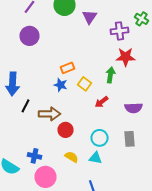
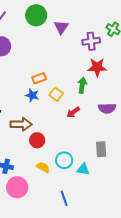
purple semicircle: (134, 108) -> (107, 108), moved
cyan circle: (100, 138) -> (64, 160), moved
cyan triangle: (96, 158) -> (83, 169), moved

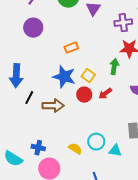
orange rectangle: (39, 78) -> (71, 48), moved
blue star: (32, 95) -> (64, 77), size x1.6
red circle: (37, 140) -> (84, 95), moved

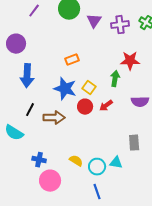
purple cross: (123, 23) -> (120, 25), moved
purple circle: (33, 28) -> (16, 44), moved
blue arrow: (16, 76) -> (27, 76), moved
cyan circle: (96, 142) -> (97, 167), moved
cyan semicircle: (13, 159) -> (14, 133), moved

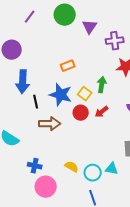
purple cross: (120, 25) -> (115, 41), moved
green arrow: (115, 79) -> (102, 85), moved
black line: (30, 110) -> (36, 102), moved, turned -40

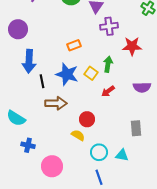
purple cross: (115, 41) -> (109, 26), moved
red circle: (81, 113) -> (87, 119), moved
blue cross: (35, 166) -> (28, 145), moved
yellow semicircle: (72, 167) -> (78, 135), moved
cyan triangle: (112, 169) -> (122, 155), moved

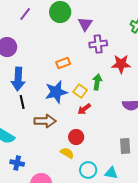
blue star: (67, 74) -> (56, 92), turned -30
black line: (42, 81) -> (22, 102), moved
red arrow: (108, 91) -> (84, 109), moved

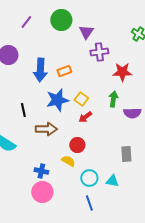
blue arrow: (18, 79) -> (40, 70), moved
green arrow: (97, 82) -> (113, 99), moved
blue cross: (17, 163) -> (41, 171), moved

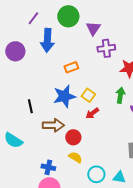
blue arrow: (40, 70) -> (47, 40), moved
red circle: (77, 145) -> (73, 137), moved

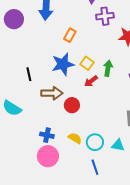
orange rectangle: (71, 67) -> (70, 35), turned -40
green arrow: (120, 95) -> (108, 68), moved
yellow semicircle: (75, 157) -> (75, 138), moved

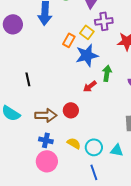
yellow square: (87, 63) -> (87, 32), moved
blue star: (63, 64) -> (87, 55), moved
brown arrow: (52, 93) -> (46, 115), moved

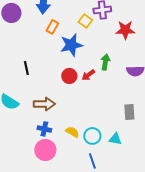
orange rectangle: (69, 40) -> (52, 27), moved
blue star: (87, 55) -> (71, 45), moved
red circle: (71, 110) -> (69, 76), moved

